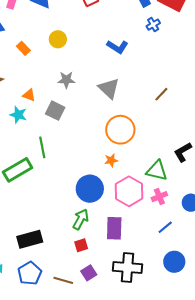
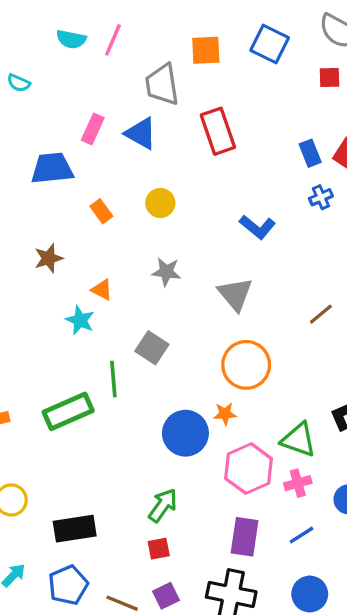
gray square: (55, 111) -> (152, 348), moved
blue circle: (90, 189) -> (185, 433), moved
purple rectangle: (114, 228) -> (245, 537), moved

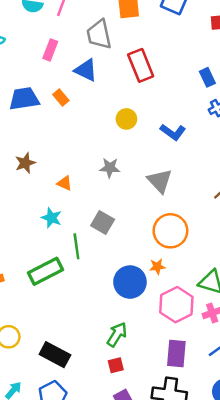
pink rectangle: (93, 129) -> (50, 50), moved
yellow circle: (160, 203) -> (126, 119), moved
orange rectangle: (101, 211) -> (61, 98), moved
cyan star: (80, 320) -> (51, 218), moved
black rectangle: (75, 529) -> (55, 355), turned 40

